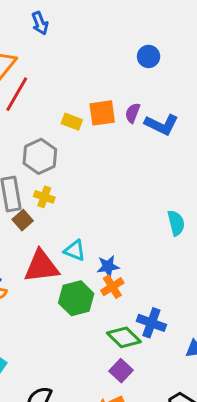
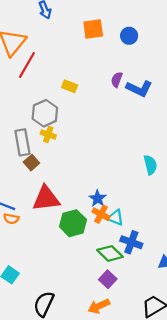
orange square: (102, 113) -> (93, 29), moved
yellow cross: (44, 197) -> (48, 135), moved
cyan triangle: (75, 250) -> (116, 218), moved
blue star: (108, 266) -> (98, 198), turned -30
orange cross: (112, 287) -> (101, 214), turned -30

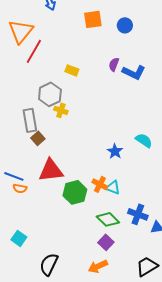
yellow cross: (48, 135) -> (61, 110), moved
cyan semicircle: (150, 165) -> (144, 140), turned -42
blue star: (98, 198) -> (115, 151), moved
blue cross: (131, 242) -> (138, 214), moved

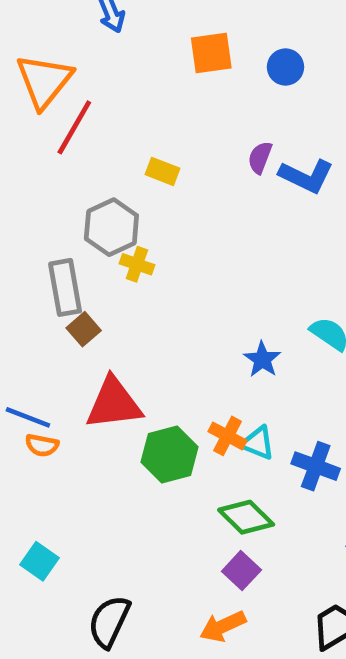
blue cross: (138, 214) -> (316, 466), moved

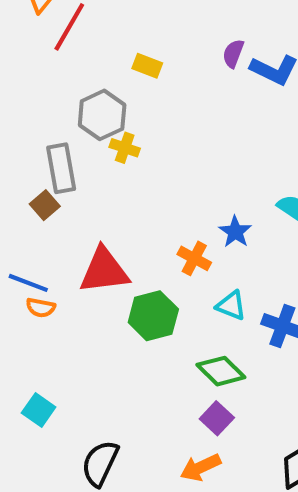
brown square: (84, 329) -> (45, 205), moved
orange cross: (227, 436) -> (194, 258), moved

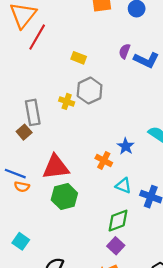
gray hexagon: (102, 115) -> (90, 91), moved
green hexagon: (153, 316) -> (64, 197), moved
green diamond: (221, 371) -> (118, 221), turned -65

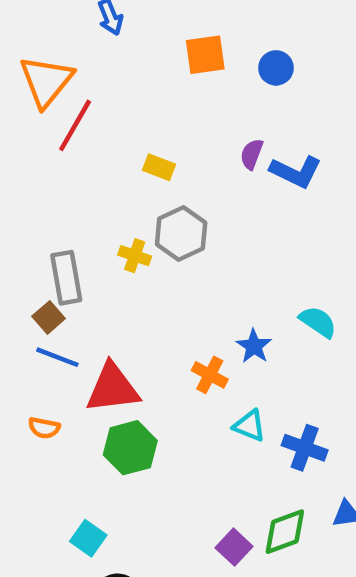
blue line: (15, 174) -> (57, 357), moved
green diamond: (118, 221) -> (285, 532), moved
cyan square: (21, 241) -> (88, 538), moved

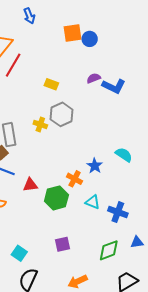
blue circle: (276, 68) -> (90, 39), moved
purple semicircle: (252, 154) -> (94, 78), turned 48
red triangle: (113, 388) -> (30, 185), size x0.6
green hexagon: (130, 448) -> (56, 198), moved
purple square: (234, 547) -> (62, 244), moved, turned 35

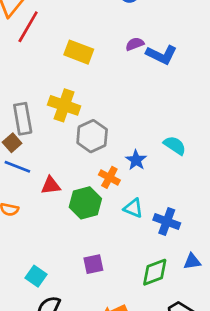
yellow rectangle: (51, 84) -> (79, 52), size x1.5
gray hexagon: (61, 114) -> (92, 136), moved
yellow cross: (40, 124) -> (64, 105), size x1.6

